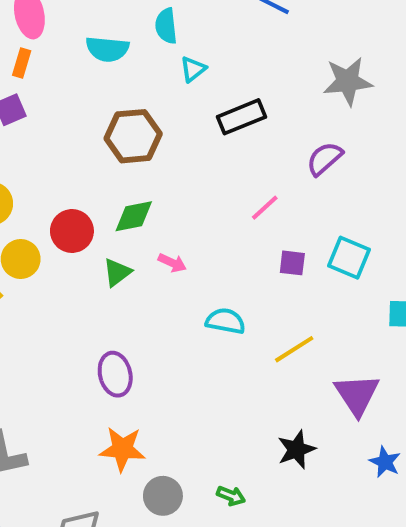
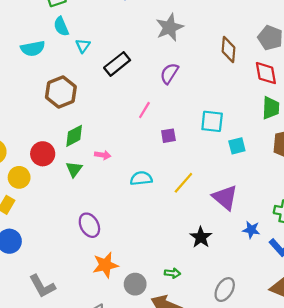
cyan square: (349, 258) -> (212, 121), moved

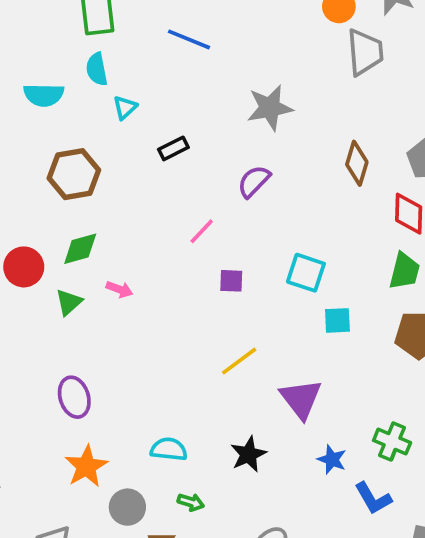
black rectangle: (117, 64) -> (173, 148), size x0.7
cyan semicircle: (141, 178) -> (169, 449), moved
orange star: (105, 265) -> (86, 466), turned -30

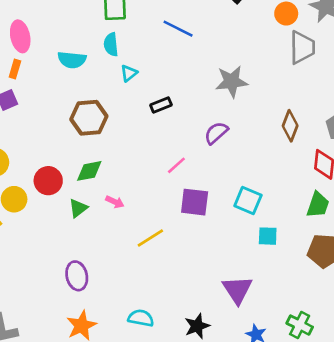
purple square: (231, 281) -> (195, 202), size x1.6
yellow line: (239, 361) -> (150, 238), moved

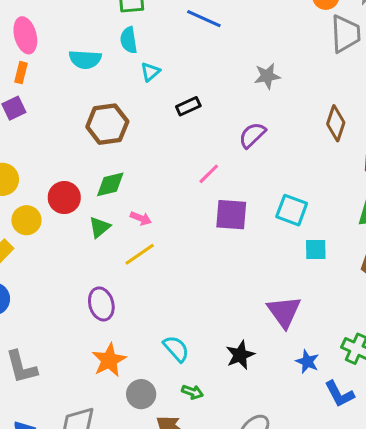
gray star: (232, 82) -> (267, 76), size x0.7
yellow line: (150, 238) -> (140, 254), moved
cyan semicircle: (141, 318) -> (176, 349), turned 40

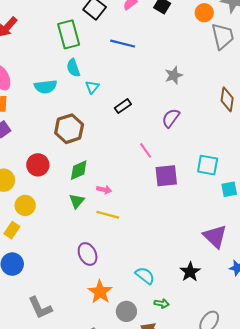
pink line: (209, 174) -> (146, 150), turned -70
red circle: (64, 198) -> (38, 165), moved
yellow line: (140, 254) -> (108, 215), turned 60

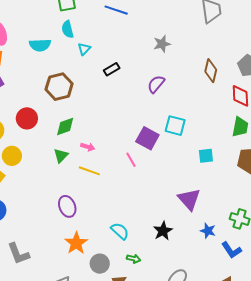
pink line: (146, 150) -> (131, 160), moved
cyan square: (208, 165) -> (175, 126), moved
purple square: (166, 176) -> (147, 138), turned 30

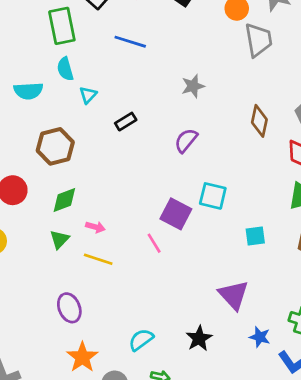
cyan semicircle: (120, 231) -> (141, 340), turned -78

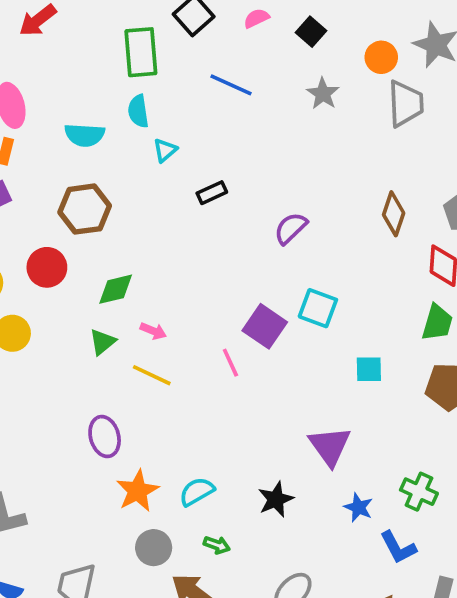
gray star: (193, 86) -> (323, 94), moved, turned -30
brown hexagon: (55, 146) -> (85, 209), moved
orange star: (82, 357) -> (138, 491), moved

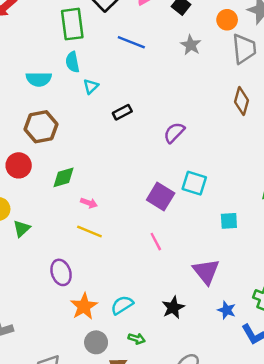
brown diamond: (394, 214) -> (242, 101), moved
green triangle: (102, 342) -> (22, 229), moved
pink line: (230, 363) -> (156, 242), moved

